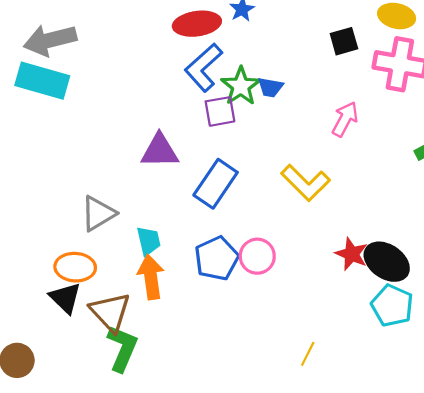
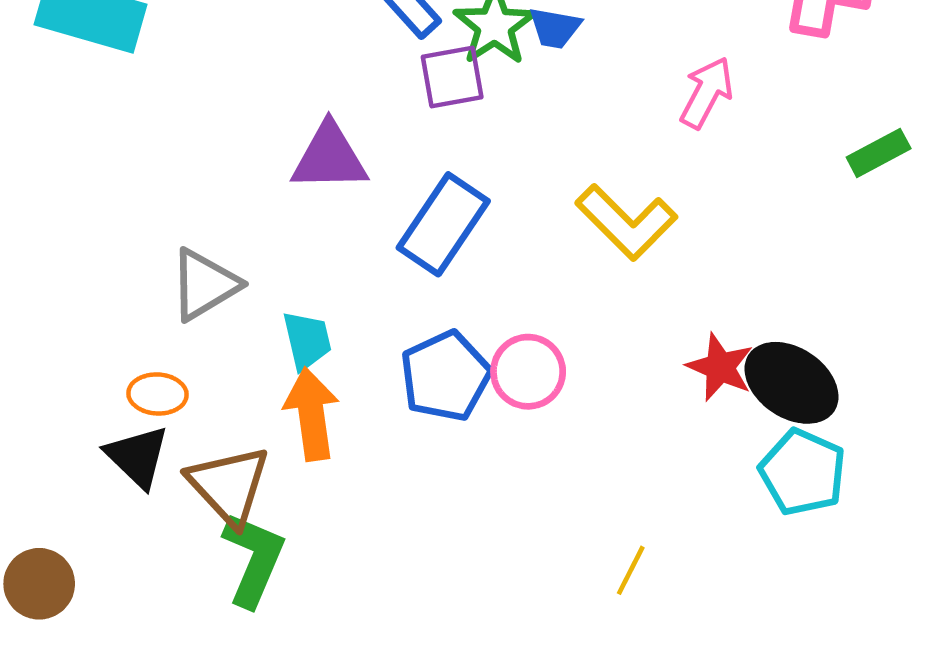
orange ellipse: (75, 267) -> (158, 394), size x0.7

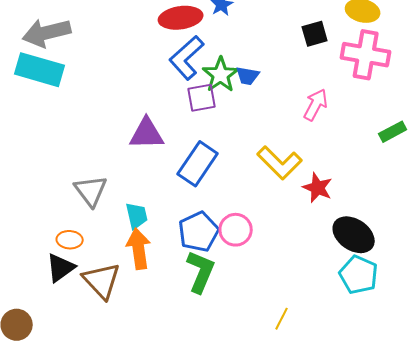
gray triangle: (204, 285) -> (91, 191), turned -36
red star: (720, 367) -> (318, 188), moved
black triangle: (137, 457) -> (61, 268), turned 40
green L-shape: (253, 559) -> (201, 272), moved

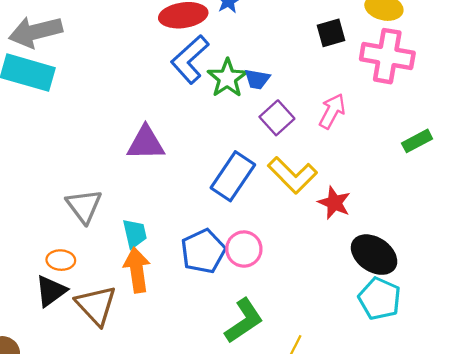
purple square: (202, 98) -> (277, 118), moved, turned -32
blue rectangle: (198, 164) -> (233, 176), moved
green L-shape: (201, 272) -> (244, 321), moved, turned 33

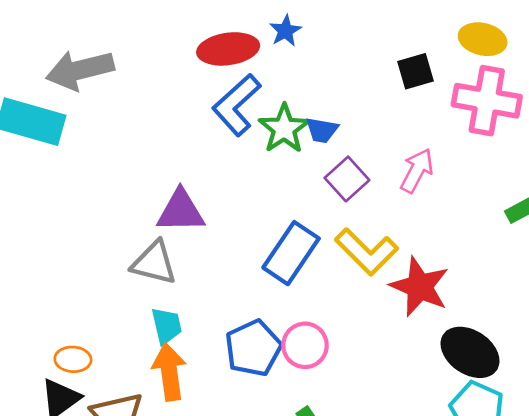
gray arrow: (35, 32) -> (80, 70), moved
red star: (334, 203) -> (420, 287), size x1.4
gray triangle: (84, 206) -> (154, 263), moved, turned -39

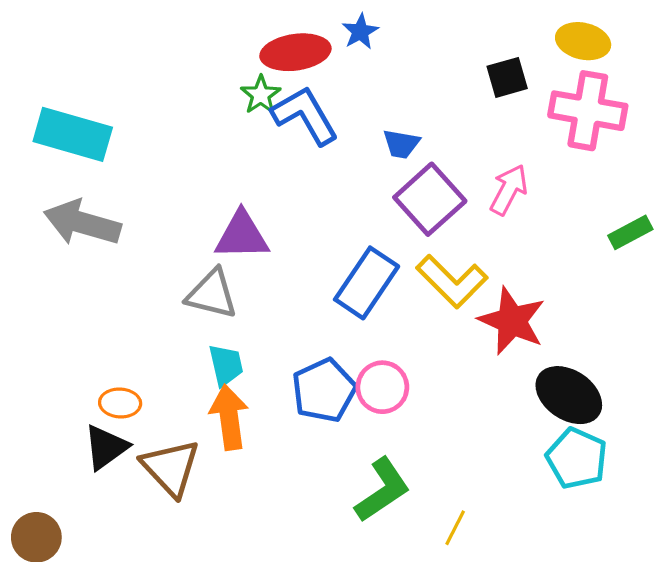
gray arrow: (80, 70) -> (82, 223), moved, turned 30
blue L-shape: (237, 105) -> (305, 115), turned 102
green star: (284, 129) -> (261, 95), moved, size x0.7
purple square: (347, 179) -> (430, 199), size x1.4

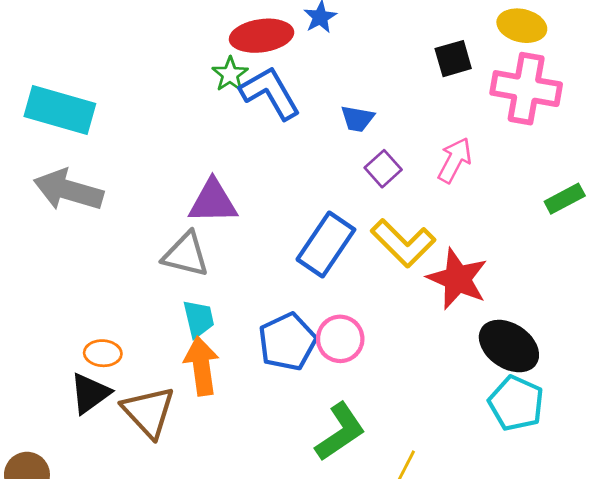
purple square: (430, 199) -> (383, 169), size x0.6

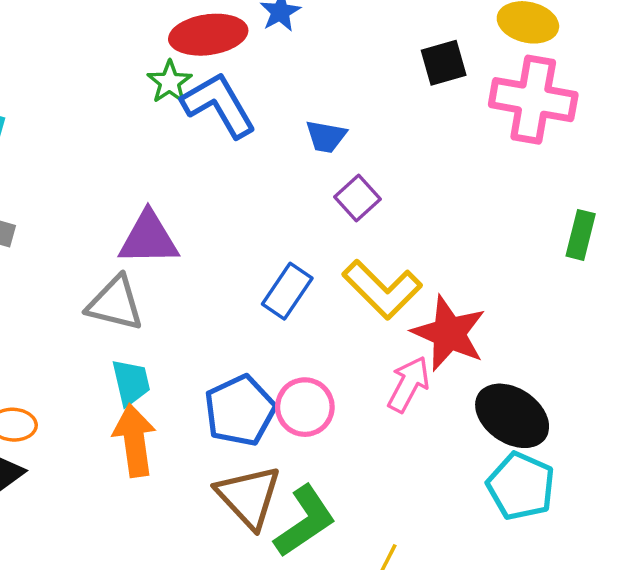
pink arrow: (455, 160) -> (408, 384), moved
green rectangle: (565, 199) -> (581, 235), turned -48
blue rectangle: (326, 244) -> (287, 291), size x0.7
brown triangle: (149, 412) -> (249, 497), moved

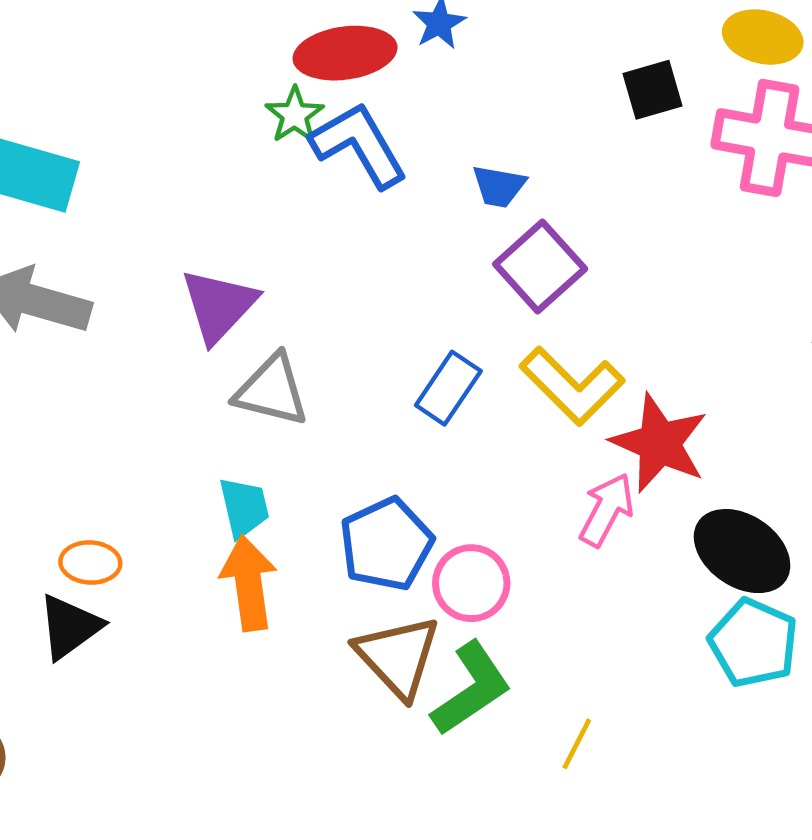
purple square: (358, 198) -> (540, 266), size x1.5
purple triangle: (149, 238) -> (219, 305), moved, turned -46
gray triangle: (115, 303) -> (272, 390), moved
pink circle: (305, 407) -> (471, 583), moved

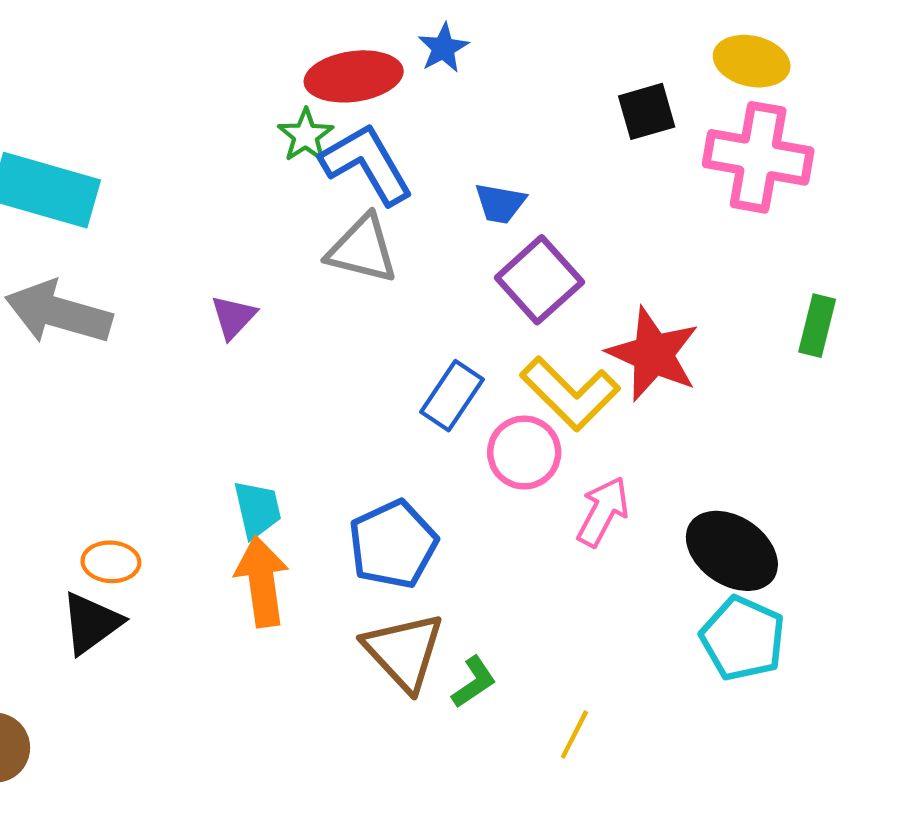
purple triangle: (219, 305) -> (233, 317), size x0.6
gray triangle: (272, 390) -> (362, 249), moved
red star: (659, 443) -> (653, 354), moved
pink circle: (471, 583) -> (524, 453), moved
green L-shape: (471, 689) -> (474, 682), size x0.6

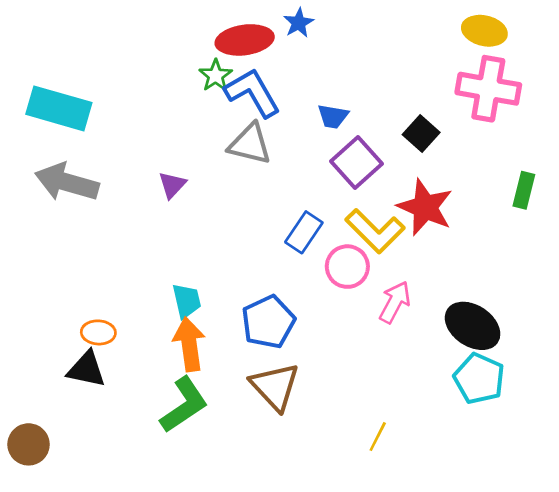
black square: (647, 111) -> (421, 133), moved, turned -32
black triangle: (91, 623) -> (86, 369), turned 48
green L-shape: (474, 682) -> (184, 405), moved, size x1.8

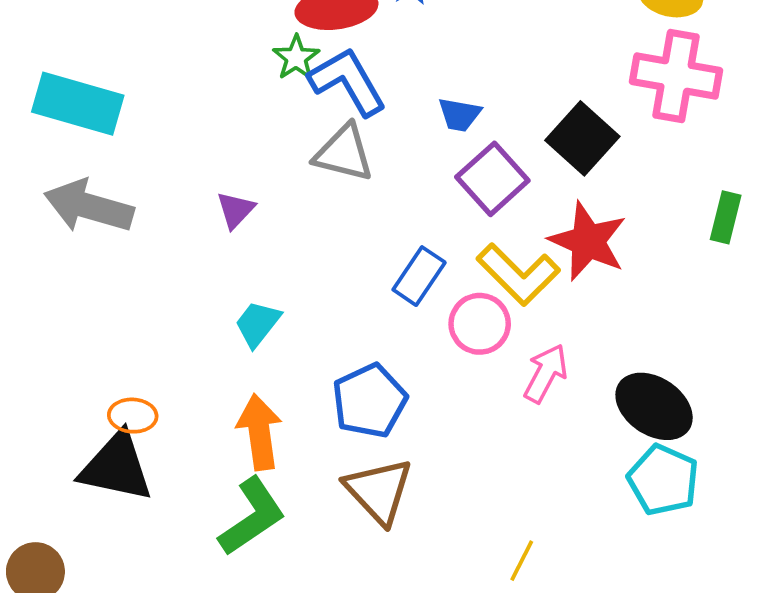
black square: (421, 133) -> (582, 138), size x1.4
cyan trapezoid: (187, 301) -> (258, 324), moved, turned -129
black triangle: (86, 369) -> (116, 467), size x1.4

